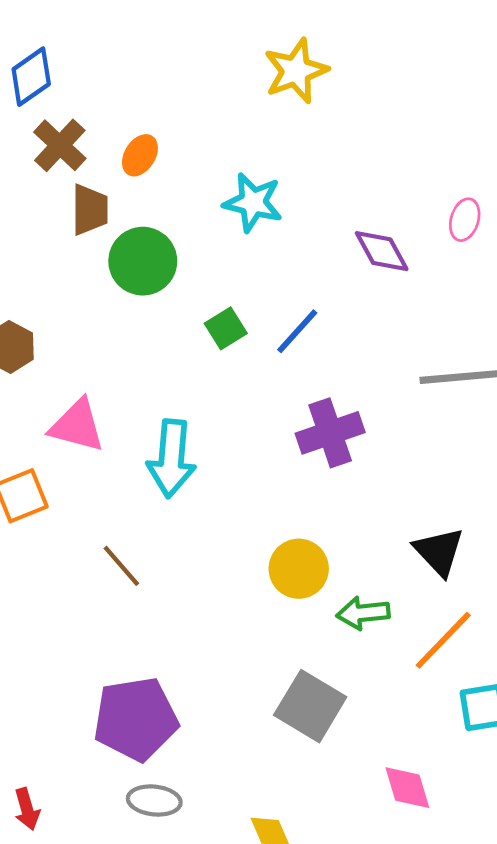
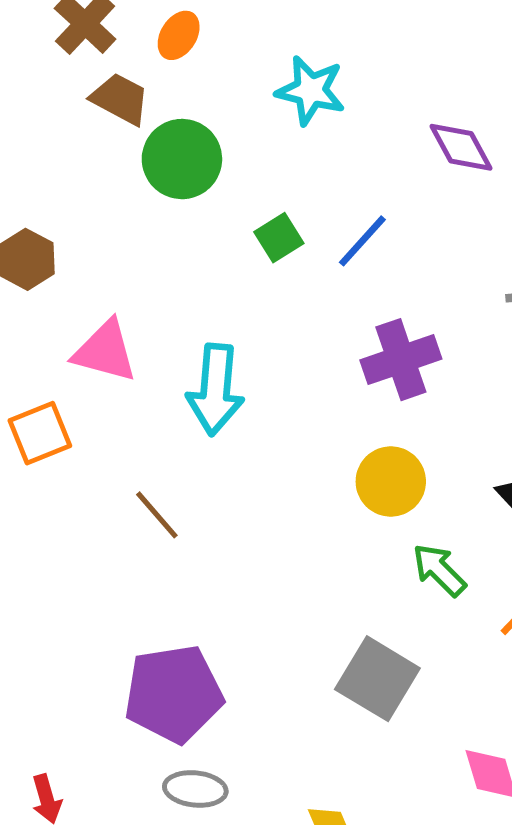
brown trapezoid: (90, 210) -> (120, 99), turned -62
yellow circle: (299, 569) -> (391, 482), moved
green arrow: (363, 613) -> (439, 570), turned 51

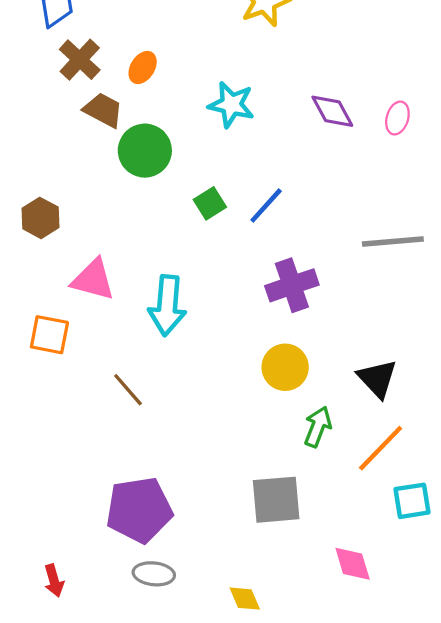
purple diamond: (461, 147) -> (332, 111), moved
orange square: (40, 433) -> (49, 335), turned 33
green arrow: (439, 570) -> (318, 427), turned 66
gray square: (377, 679) -> (276, 500), turned -36

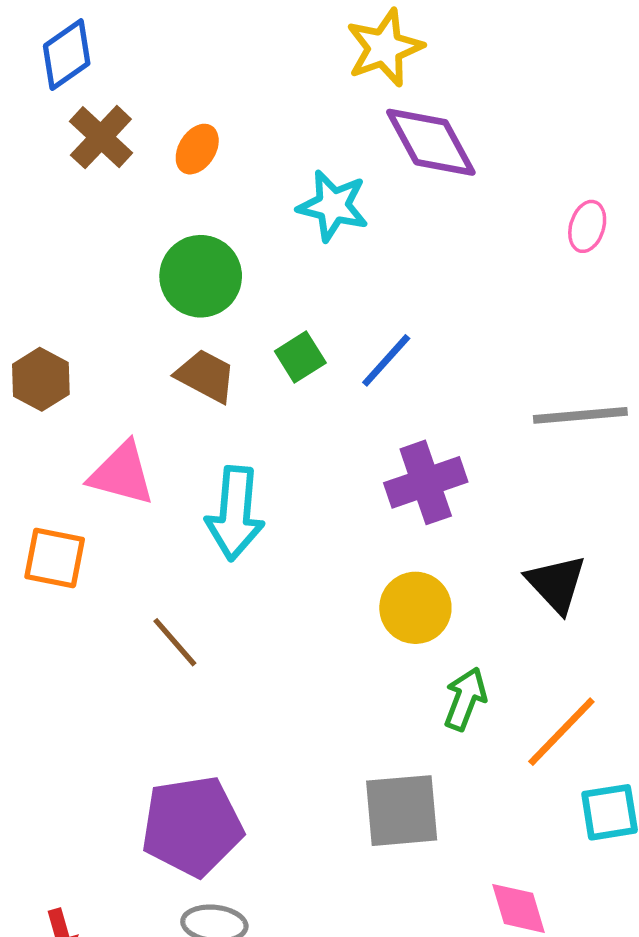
brown trapezoid: (103, 110) -> (206, 376), moved
purple diamond: (332, 111) -> (431, 142), moved, size x1.4
black triangle: (377, 378) -> (556, 584), moved

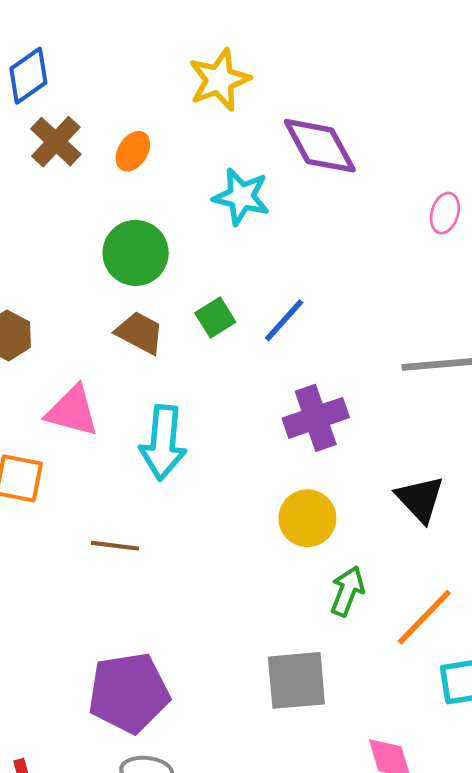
yellow star: (384, 48) -> (219, 80), moved
brown line: (175, 642) -> (115, 546), turned -42

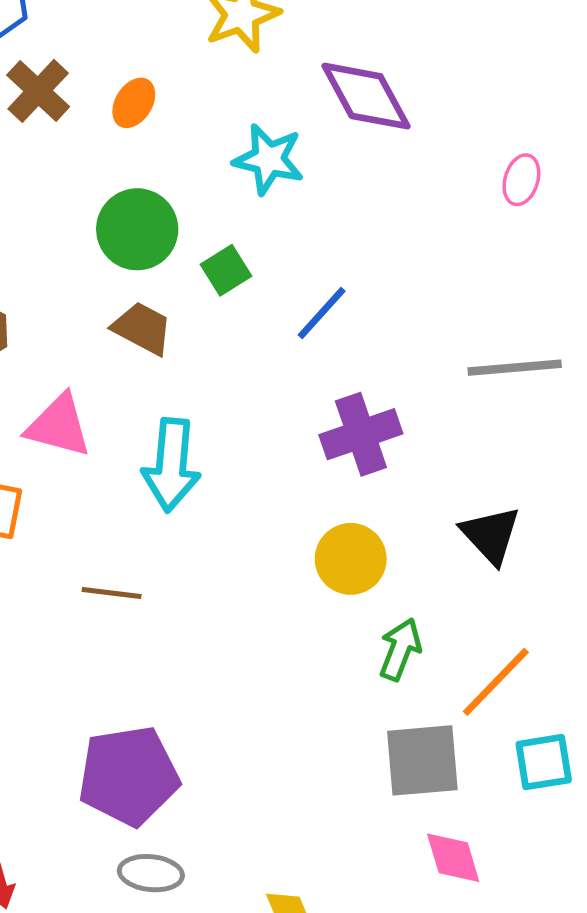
green square: (215, 318) -> (226, 270), moved
gray square: (296, 680) -> (422, 760), moved

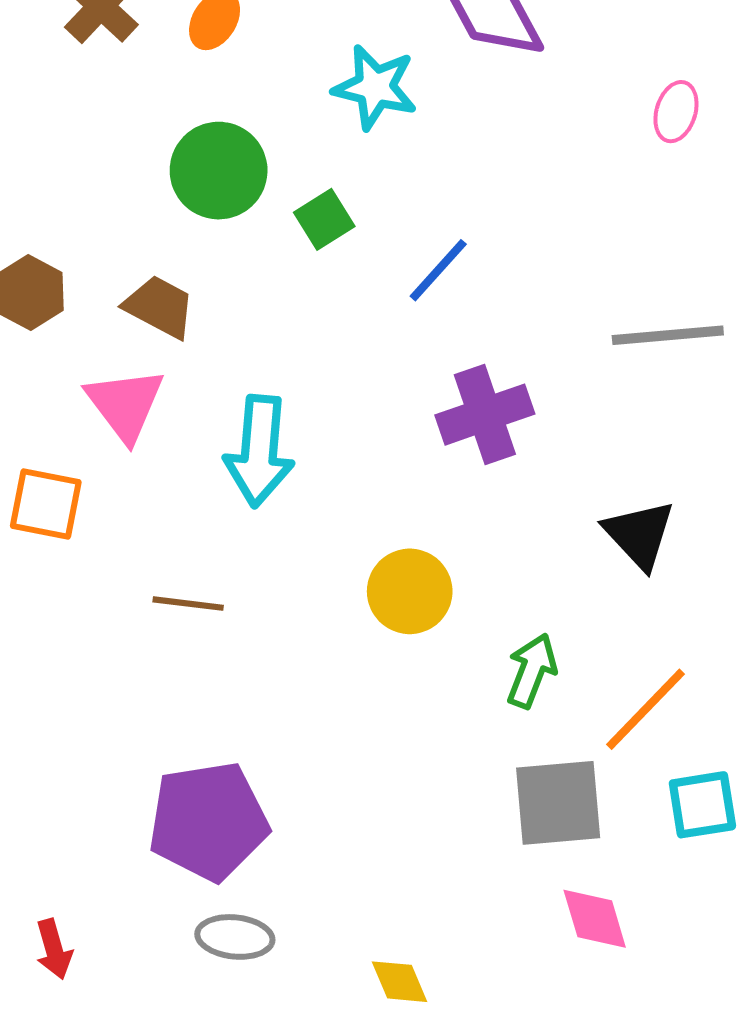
brown trapezoid: (142, 328) -> (160, 307), moved
pink triangle: (59, 426) -> (125, 404), turned 38
yellow circle: (351, 559) -> (410, 591), moved

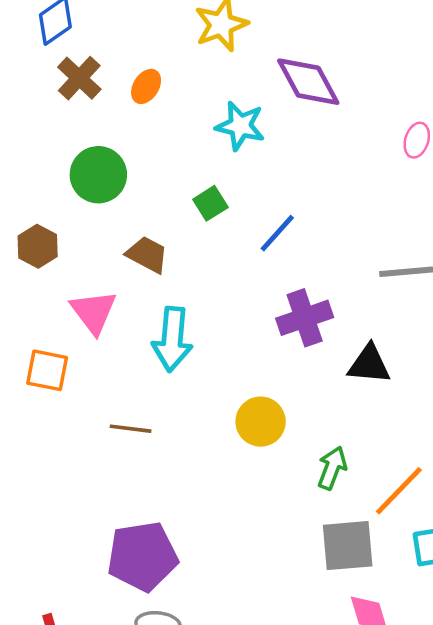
green circle: (219, 171) -> (98, 175), moved
brown trapezoid: (160, 307) -> (147, 255), moved
black triangle: (639, 534) -> (369, 364), moved, turned -42

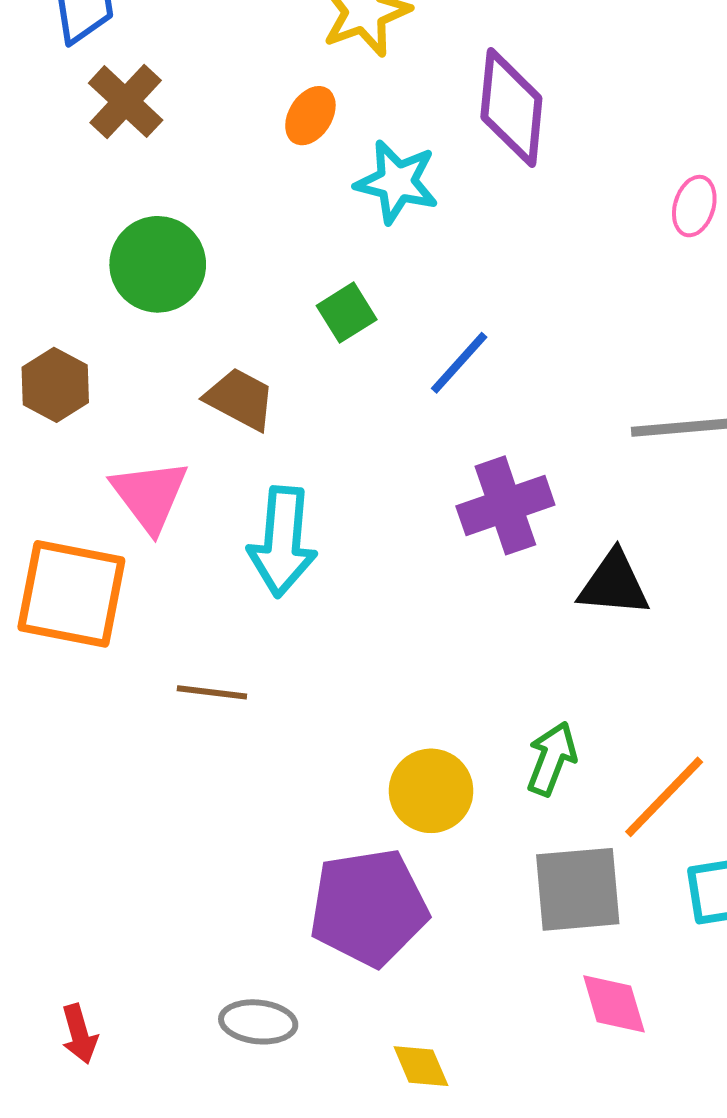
purple diamond: (308, 82) -> (511, 108), turned 34
orange ellipse: (146, 86) -> (310, 116), moved
orange square: (47, 370) -> (71, 594), size x1.5
yellow circle: (261, 422) -> (431, 791), moved
purple pentagon: (142, 556) -> (369, 907), moved

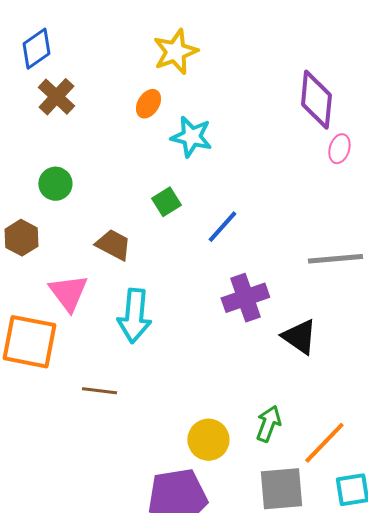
purple diamond: (511, 108) -> (316, 100), moved
green circle: (158, 264) -> (55, 184), moved, size x0.7
black triangle: (614, 584) -> (299, 337), turned 30

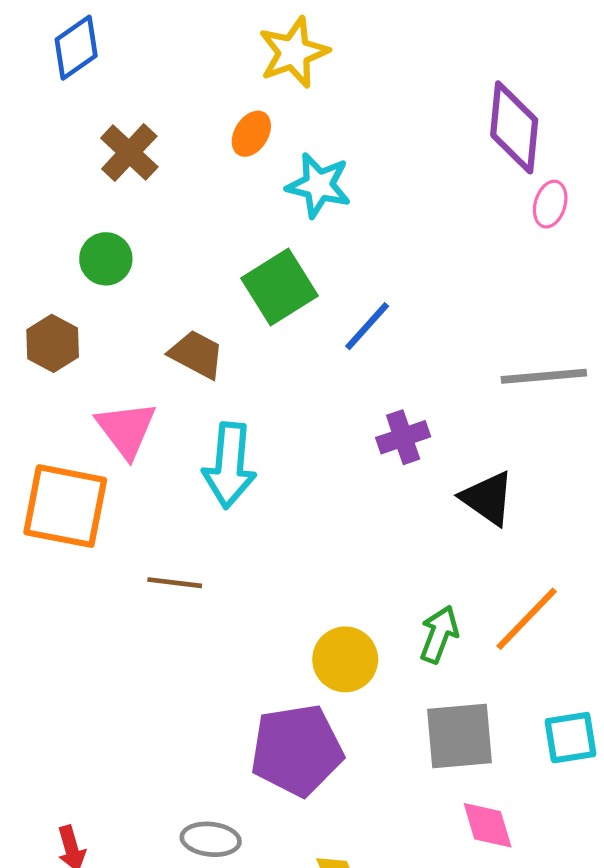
brown cross: (56, 97) -> (129, 152), moved
green square: (166, 202) -> (280, 287), size x1.6
purple cross: (245, 298) -> (403, 437), size x0.7
orange line: (324, 443) -> (527, 619), moved

